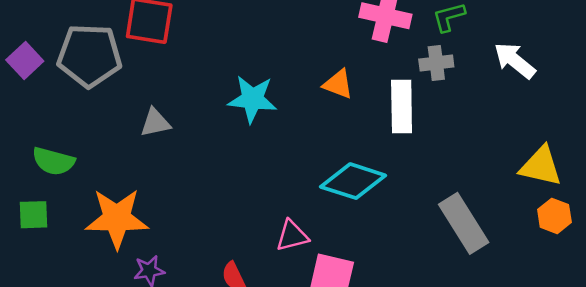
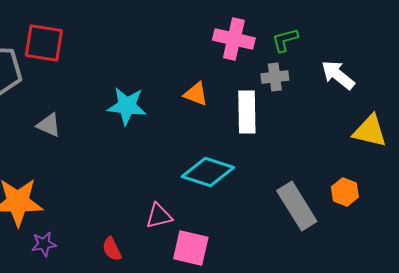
gray triangle: (155, 123) -> (49, 125), turned 36
yellow triangle: (541, 166) -> (370, 131), moved
orange hexagon: (554, 216) -> (345, 192), moved

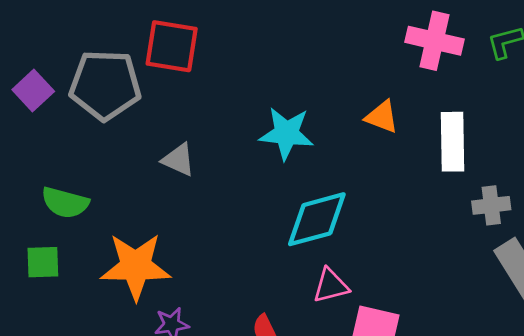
gray cross: (275, 77) -> (491, 205), moved
cyan diamond: (208, 172) -> (317, 219), moved, turned -33

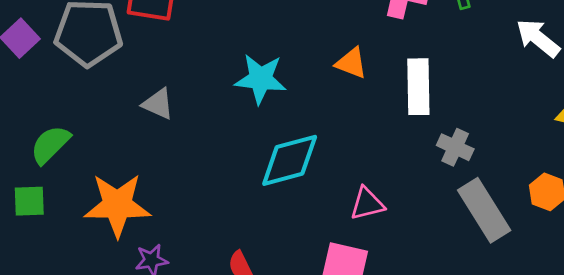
green semicircle: (65, 203) -> (50, 145), turned 120
gray cross: (491, 205) -> (455, 147), turned 32
pink triangle: (331, 286) -> (367, 204), moved

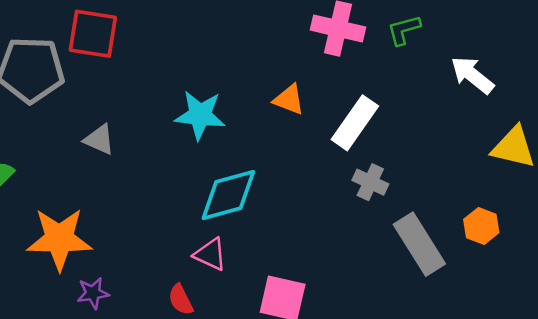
white rectangle: (418, 87) -> (355, 123), turned 36
gray cross: (455, 147) -> (370, 182), moved
pink triangle: (367, 204) -> (210, 254), moved, turned 39

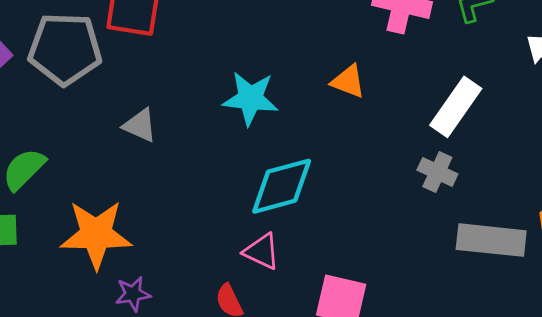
white rectangle: (355, 123) -> (456, 107), moved
gray rectangle: (419, 244) -> (491, 240), turned -52

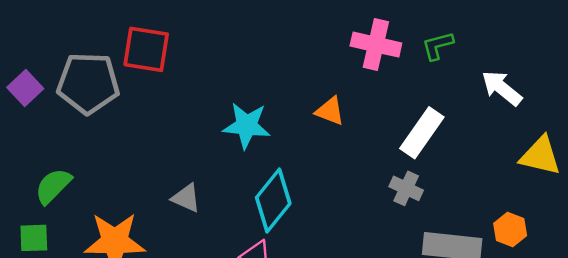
gray triangle: (140, 125) -> (186, 198), moved
cyan diamond: (282, 186) -> (273, 200), turned -36

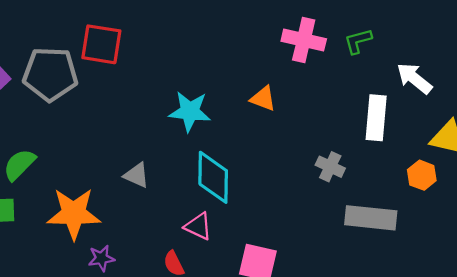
white rectangle: (422, 133) -> (376, 118), moved, turned -30
cyan diamond: (273, 200) -> (213, 177), turned -38
orange hexagon: (510, 230) -> (422, 175), moved

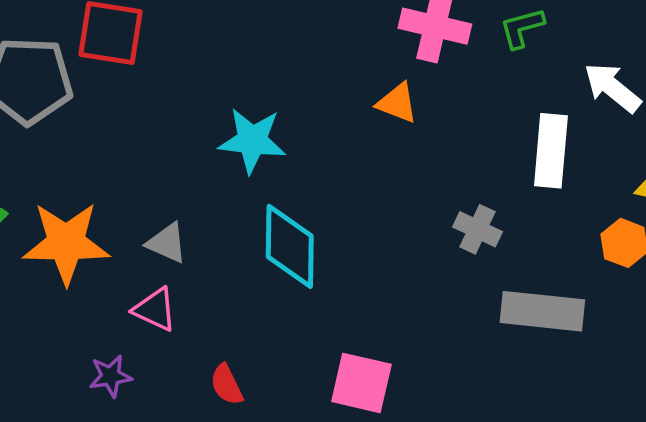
orange triangle: (263, 99) -> (397, 103), moved
orange star: (74, 214) -> (66, 243), moved
pink triangle: (198, 226) -> (155, 310), moved

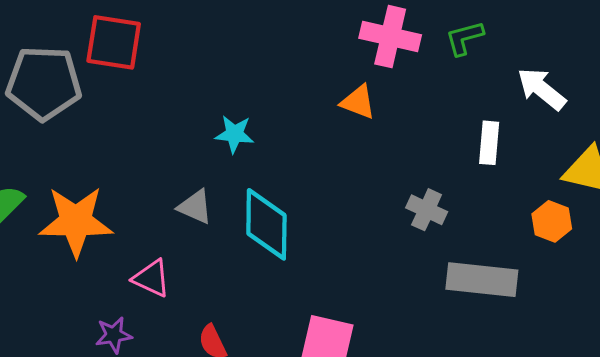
cyan star: (252, 141) -> (234, 134), size x0.7
white rectangle: (551, 151) -> (489, 143), size x0.7
gray triangle: (167, 243) -> (195, 207), moved

